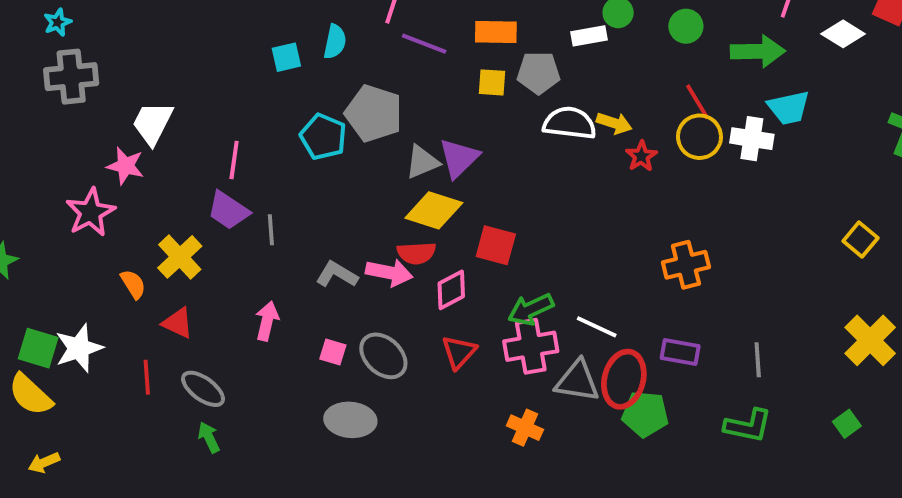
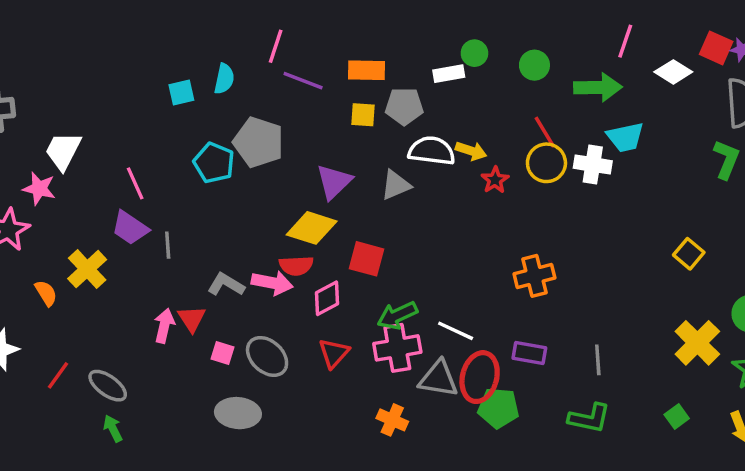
pink line: (234, 160) -> (135, 183), turned -32
gray triangle: (422, 162) -> (396, 185), moved
red triangle: (178, 323) -> (192, 319), moved, turned 32
red line: (147, 377) -> (58, 375), turned 40

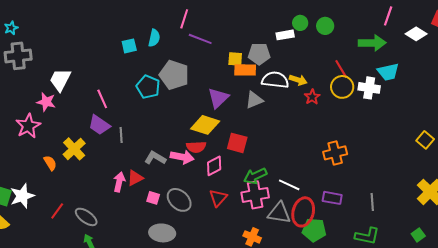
green circle: (534, 65) -> (325, 26), moved
orange rectangle: (366, 70) -> (245, 70), moved
red triangle: (192, 319) -> (135, 178), turned 36

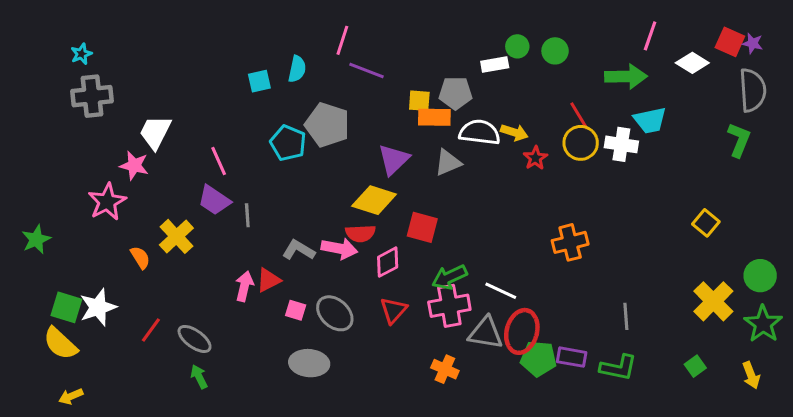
purple rectangle: (332, 198) -> (572, 357), moved

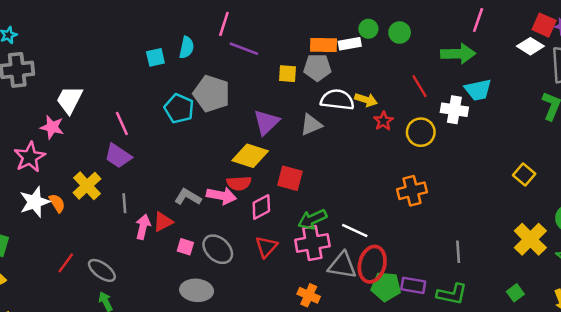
white diamond: (692, 63) -> (530, 46), moved
orange rectangle: (434, 117) -> (324, 45), moved
yellow circle: (581, 143) -> (421, 132), moved
gray line: (247, 215) -> (124, 203), moved
white star: (98, 307) -> (35, 202), moved

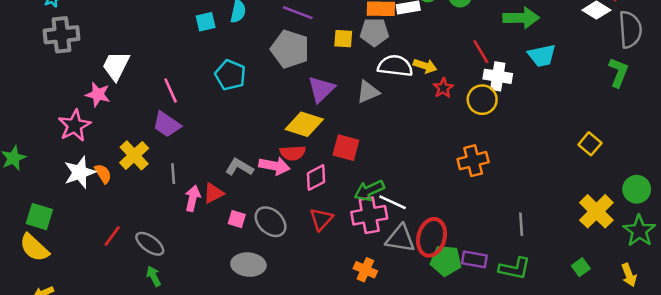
gray pentagon: (211, 94) -> (290, 49), moved
white cross: (454, 110) -> (498, 76), moved
white line: (355, 231) -> (393, 202), moved

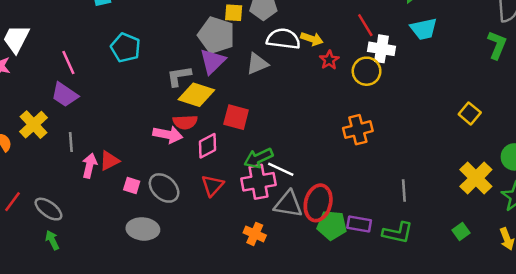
gray pentagon: (290, 49) -> (216, 35), moved
gray L-shape: (239, 167) -> (179, 76), moved, turned -40

